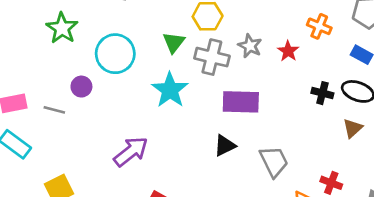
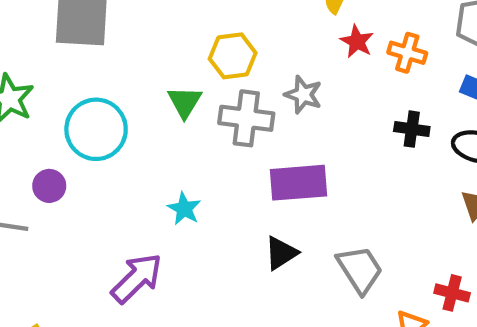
red star: (288, 51) -> (357, 42), moved
cyan star: (170, 90) -> (184, 209), moved, size x0.6
black cross: (322, 93) -> (412, 129), moved

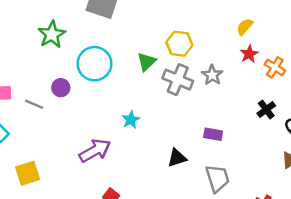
black cross: (412, 129) -> (266, 110), turned 30
purple rectangle: (299, 183) -> (213, 134), moved, size x0.6

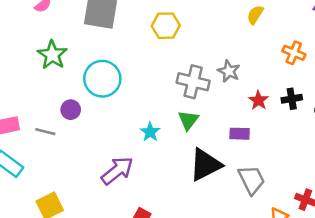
yellow hexagon: (179, 44) -> (166, 26), moved
red star: (249, 54) -> (258, 100), moved
green triangle: (147, 62) -> (188, 120), moved
black cross: (266, 110) -> (292, 99), turned 36
black triangle: (177, 158) -> (205, 165), size x1.6

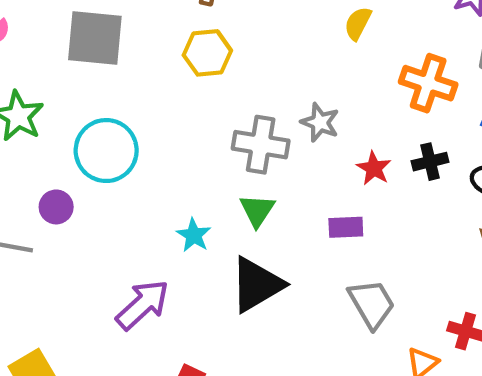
orange cross: (294, 53) -> (428, 83), size x1.4
black triangle: (205, 165) -> (257, 285), moved

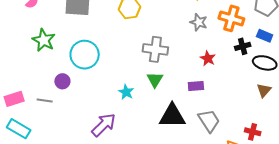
gray star: (320, 122) -> (199, 22), moved
black cross: (430, 162) -> (243, 46), moved
black triangle: (257, 285) -> (172, 116), moved, turned 32

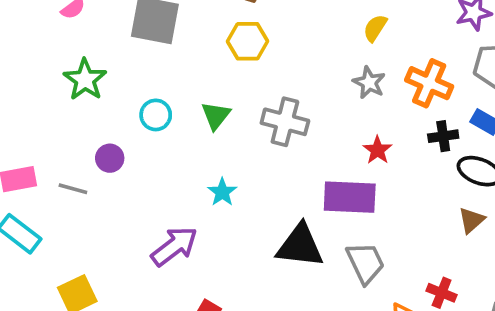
cyan circle: (85, 55) -> (156, 115), size x0.6
green triangle: (155, 80) -> (216, 116), moved
purple rectangle: (196, 86) -> (350, 197), size x1.8

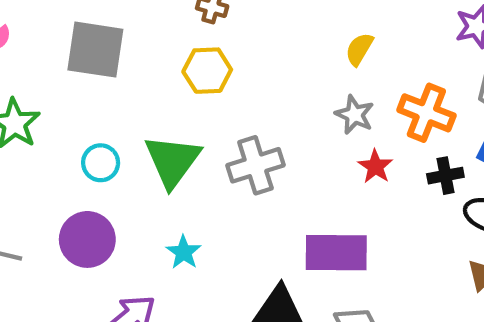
green triangle: (216, 116) -> (172, 161), size x1.6
gray cross: (285, 122) -> (255, 165), turned -30
red star: (377, 150) -> (375, 166), moved
purple circle: (110, 158) -> (87, 239), moved, size x1.6

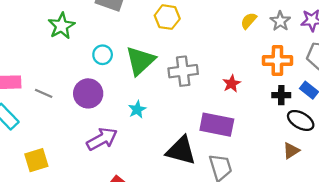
orange cross: (426, 113) -> (277, 60), turned -32
gray star: (354, 115) -> (280, 21), moved
red star: (375, 166) -> (232, 84), moved

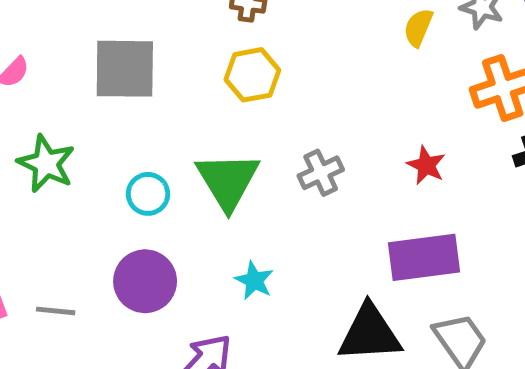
gray cross: (183, 71) -> (321, 173), size x0.7

